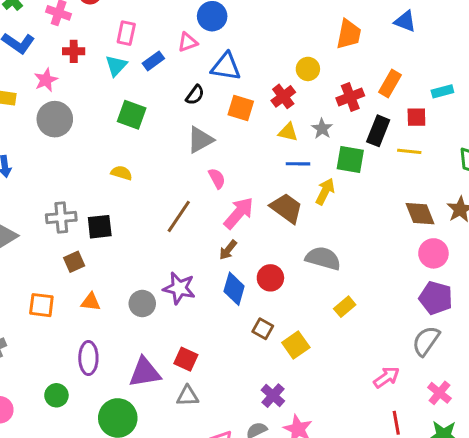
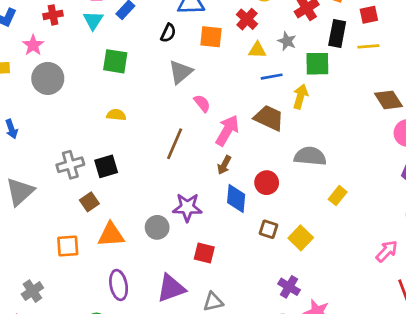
orange triangle: (91, 302) -> (111, 235), size x1.5
red square: (186, 359) -> (204, 253), moved

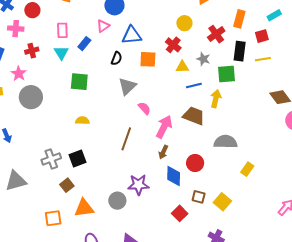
gray triangle: (20, 192) -> (16, 181), turned 30
red square: (204, 253) -> (180, 213), moved, turned 35

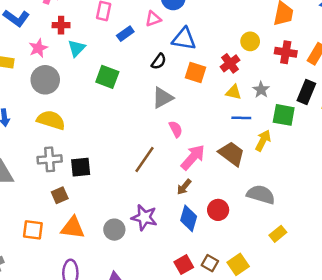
red cross: (216, 34) -> (286, 52), moved, turned 30
cyan triangle: (61, 53) -> (77, 48), moved
yellow semicircle: (82, 121) -> (51, 120), moved, size x1.6
brown square: (199, 197) -> (210, 263), moved

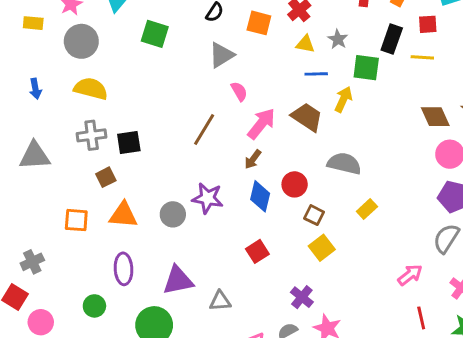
brown square: (210, 263) -> (314, 215), moved

